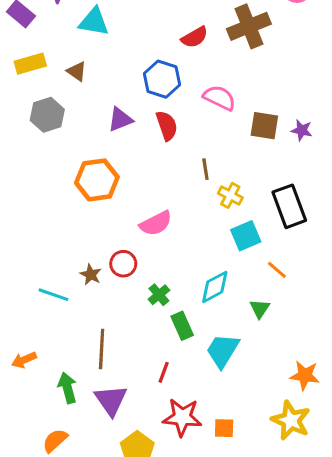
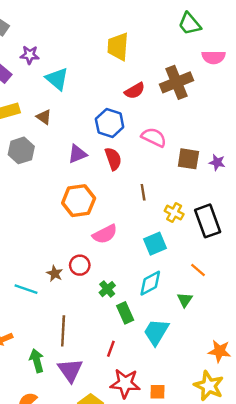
cyan triangle: (94, 22) -> (57, 79), turned 30
orange hexagon: (97, 180) -> (79, 201), moved
yellow cross: (230, 195) -> (174, 213), moved
cyan square: (246, 236) -> (155, 244), moved

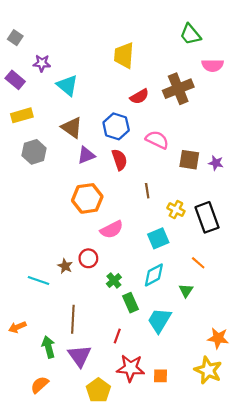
brown triangle: (44, 117) -> (72, 127), moved, size x1.5

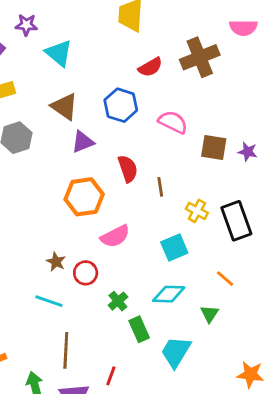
red semicircle: (119, 160) -> (128, 169), moved
brown star: (65, 266) -> (56, 262), moved
cyan diamond: (154, 275) -> (169, 294), turned 30
cyan line: (38, 280) -> (49, 301), moved
red line: (117, 336) -> (111, 376), moved

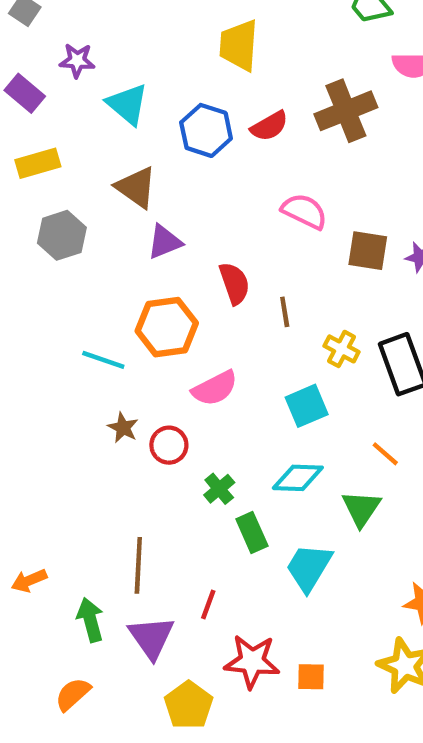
blue hexagon: (121, 105) -> (206, 130), moved
cyan line: (49, 301) -> (103, 360), moved
green triangle: (210, 314) -> (361, 508), size x1.4

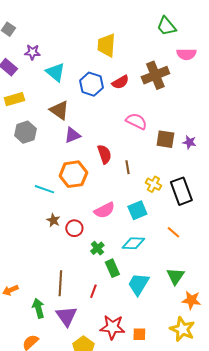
pink semicircle: (215, 388) -> (104, 210), moved
green triangle: (361, 508) -> (175, 276), moved
red line: (208, 605) -> (93, 291), moved

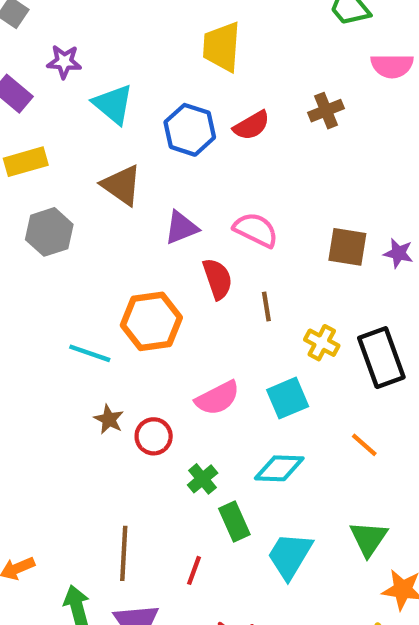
brown cross: (155, 75) -> (326, 111), size x0.6
pink semicircle: (136, 121) -> (256, 230), moved
purple triangle: (72, 135) -> (181, 228), moved

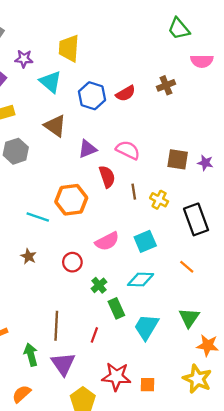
yellow trapezoid: (222, 47) -> (69, 48), moved
yellow cross: (322, 343) -> (159, 200), moved
brown star: (109, 419) -> (28, 256), moved

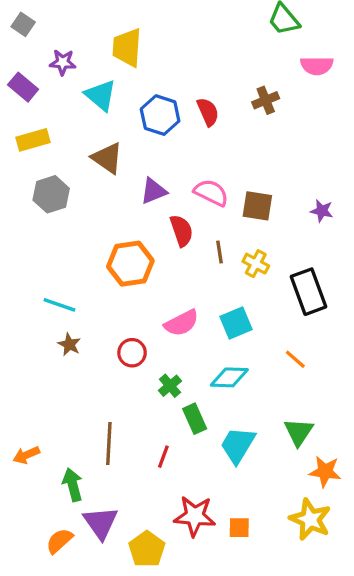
red semicircle: (126, 93) -> (208, 112), turned -84
brown square: (178, 159) -> (257, 206), moved
cyan line: (38, 217) -> (59, 305), moved
purple triangle: (63, 364) -> (101, 523), moved

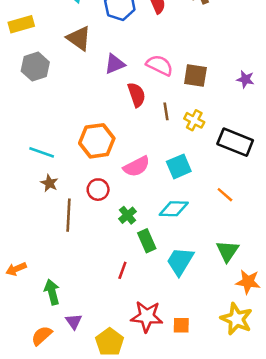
orange hexagon: (130, 264) -> (97, 141), moved
black rectangle: (309, 292) -> (235, 142), turned -48
brown line: (109, 443) -> (69, 215), moved
purple triangle: (101, 523) -> (74, 322), size x0.6

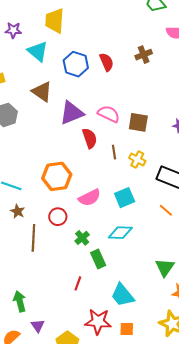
purple triangle: (115, 64) -> (72, 113), size x1.4
orange line: (225, 195) -> (166, 210), moved
cyan trapezoid: (180, 261) -> (122, 295), moved, turned -70

